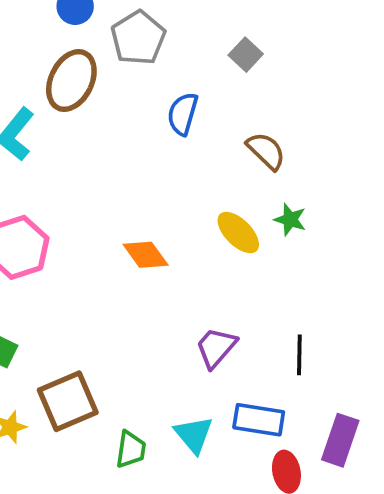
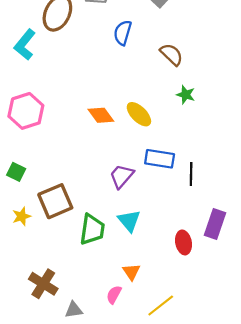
yellow ellipse: (238, 233) -> (139, 114), moved
purple trapezoid: (216, 347) -> (122, 176), moved
blue rectangle: (259, 420) -> (160, 159), moved
green trapezoid: (131, 449) -> (92, 229), size x1.4

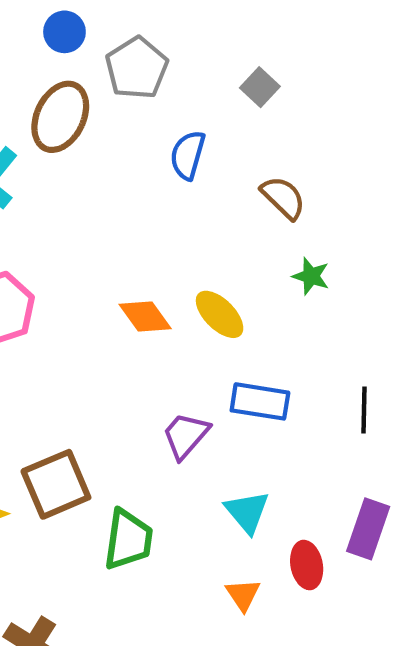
black line: (191, 174) -> (364, 410), moved
cyan triangle: (129, 221) -> (247, 512), moved
orange triangle: (131, 272) -> (243, 595), moved

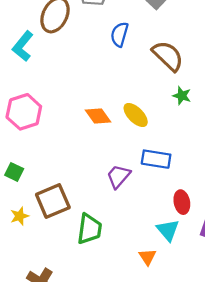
brown semicircle: (283, 198) -> (168, 56), size x1.4
cyan triangle: (247, 512) -> (168, 230), moved
red ellipse: (307, 565) -> (182, 202), moved

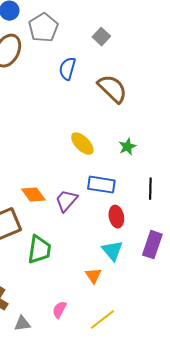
green star: (182, 96) -> (127, 147), moved, turned 30
orange diamond: (98, 116) -> (33, 195), moved
red ellipse: (182, 202) -> (116, 217), moved

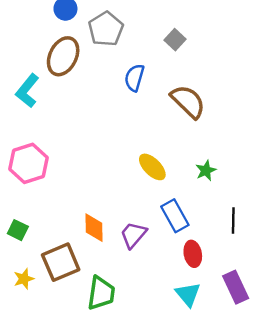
blue rectangle: (101, 185) -> (175, 216), turned 52
orange diamond: (33, 195) -> (94, 228), turned 35
purple rectangle: (152, 245) -> (236, 287), turned -44

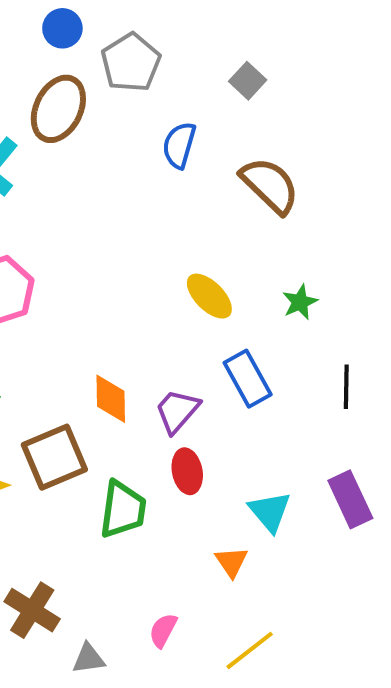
red ellipse: (193, 254) -> (187, 471), moved

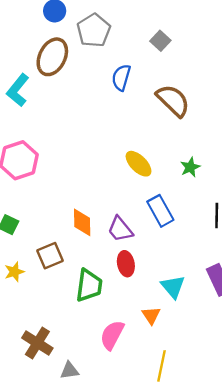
purple trapezoid: (177, 411) -> (120, 229), turned -80
brown square: (54, 457) -> (50, 256), size x0.7
pink semicircle: (163, 630) -> (112, 335), moved, size x1.5
yellow line: (250, 650) -> (162, 366), turned -40

